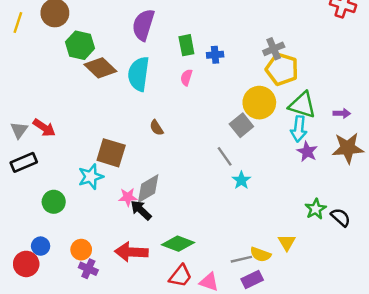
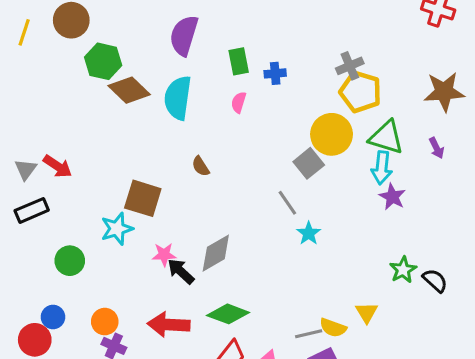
purple arrow: (342, 113) -> (437, 148), turned 63
brown star: (348, 148) -> (444, 92), moved
gray diamond: (148, 189) -> (216, 253), moved

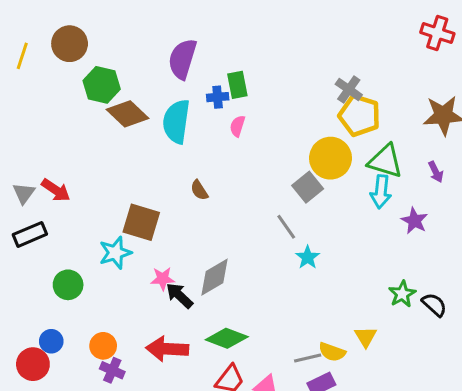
gray cross: (350, 66) -> (349, 89), turned -32
blue cross: (275, 73) -> (218, 97), moved
purple star: (392, 197) -> (414, 221), moved

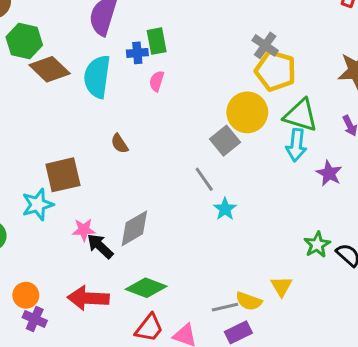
brown square: (141, 222) -> (63, 175), turned -30

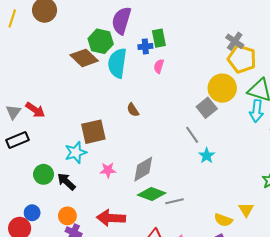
green hexagon: (24, 41) -> (101, 41), moved
black arrow: (100, 246) -> (66, 182), moved
green diamond: (146, 288) -> (152, 194), moved
gray line: (225, 307) -> (174, 201), moved

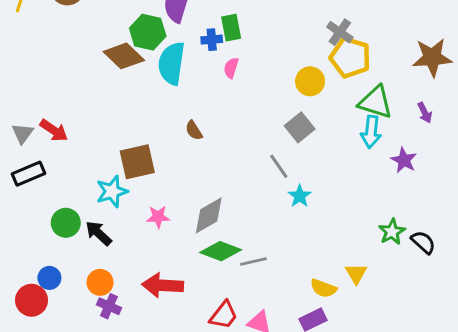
yellow circle: (222, 88) -> (310, 81), moved, size x0.7

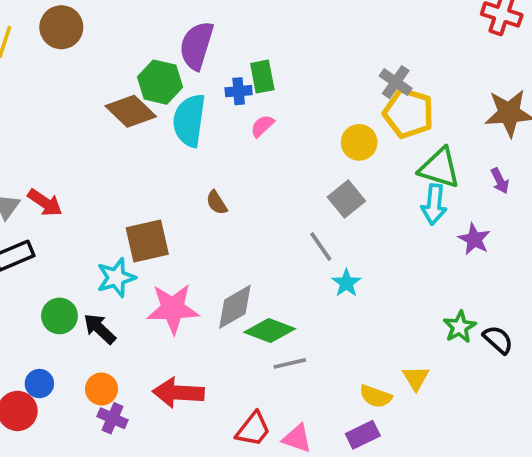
pink semicircle: (231, 68) -> (262, 126), turned 30
pink star: (158, 217) -> (173, 309), size x1.8
green diamond: (221, 251) -> (270, 331), moved

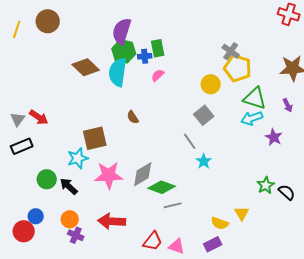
green hexagon: (160, 82) -> (124, 51), moved
cyan arrow: (434, 204) -> (252, 118), turned 65

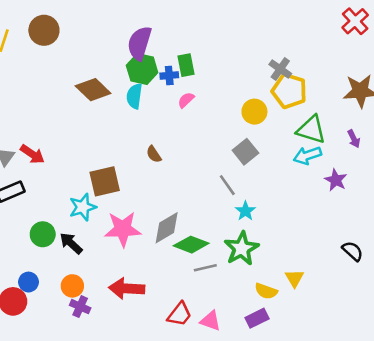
red cross: (289, 14) -> (355, 21), turned 30
cyan semicircle: (118, 72) -> (134, 96), size x0.7
green star: (266, 185) -> (242, 248), moved, size x1.5

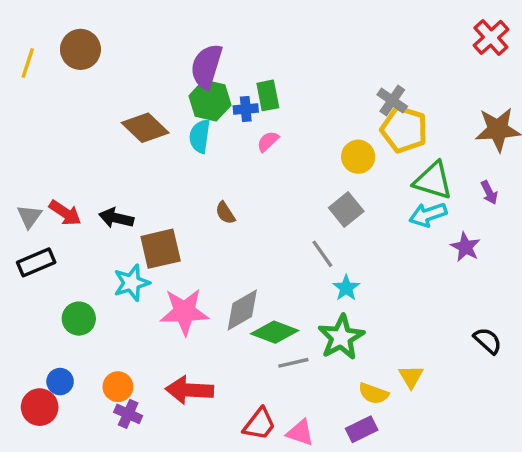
black arrow: (71, 243) -> (116, 218), moved, turned -30

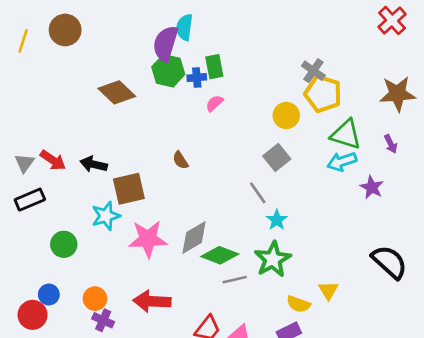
cyan semicircle: (200, 136) -> (185, 27), moved
black semicircle: (488, 341) -> (389, 262), size x1.6

